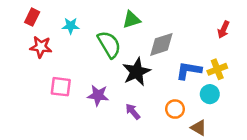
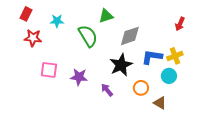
black star: (136, 72) -> (121, 65), moved

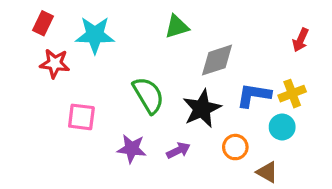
cyan star: (57, 21) -> (95, 35), size x1.6
green semicircle: (88, 36) -> (148, 95), moved
purple star: (79, 77) -> (132, 149), moved
purple arrow: (107, 90) -> (178, 150), turned 104

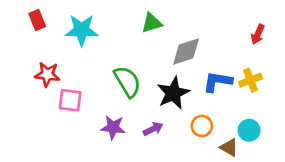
red rectangle: (43, 23) -> (37, 20), turned -48
red star: (55, 63) -> (47, 74), moved
cyan circle: (282, 127) -> (249, 130), moved

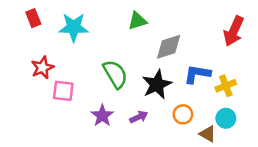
red arrow: (258, 34) -> (234, 31), size x1.6
red star: (47, 74) -> (42, 68), turned -30
yellow cross: (251, 80) -> (226, 86), moved
purple star: (113, 127) -> (102, 116), turned 30

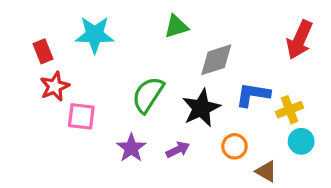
red rectangle: (33, 18) -> (43, 51), moved
green semicircle: (115, 74) -> (148, 95), turned -116
cyan circle: (226, 118) -> (301, 141), moved

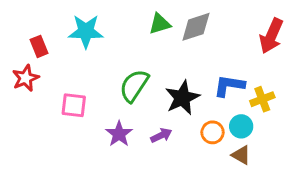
gray diamond: (216, 60) -> (196, 27), moved
red star: (55, 86) -> (26, 78), moved
cyan circle: (301, 141) -> (241, 126), moved

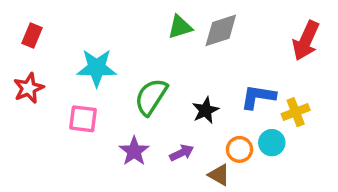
cyan star: (86, 31) -> (97, 68), moved
red rectangle: (39, 46) -> (32, 35), moved, turned 45
black star: (182, 98) -> (205, 110), size x0.7
brown triangle: (241, 155) -> (219, 175), moved

